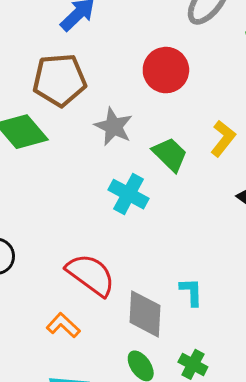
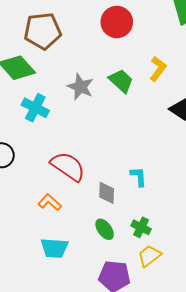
gray star: (113, 127) -> (80, 87), moved
cyan cross: (129, 194) -> (35, 108), moved
gray diamond: (145, 314) -> (107, 193), size x0.7

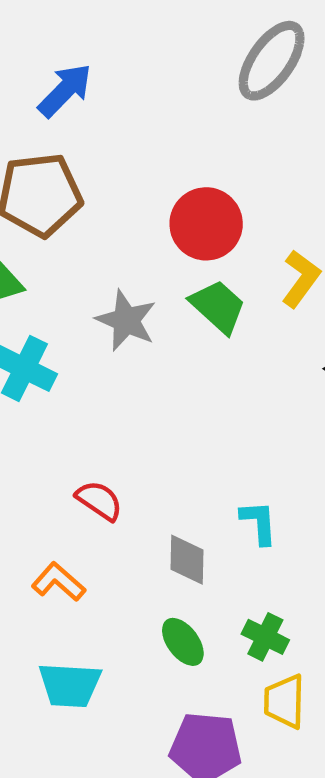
red circle: (117, 22) -> (206, 224), moved
red semicircle: (68, 166) -> (99, 500), size x0.6
yellow trapezoid: (149, 256) -> (284, 701), turned -50

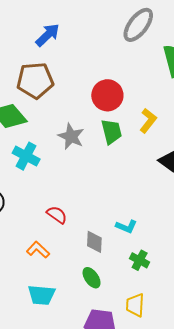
green trapezoid: (218, 306) -> (111, 132), turned 32
cyan L-shape: (259, 522) -> (126, 227), turned 115
green cross: (265, 637) -> (140, 260), moved

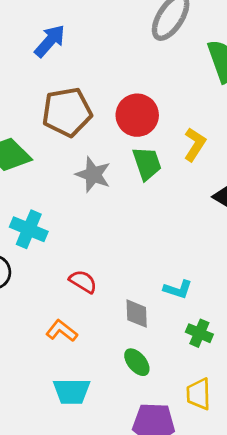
brown pentagon: (35, 80) -> (67, 112), moved
cyan cross: (26, 156) -> (29, 229), moved

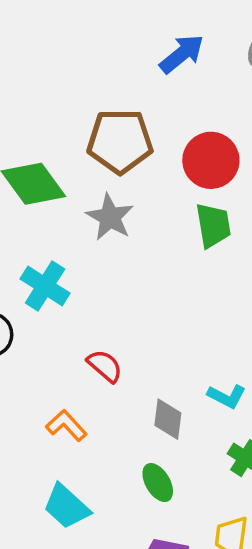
blue arrow: (50, 41) -> (182, 54), moved
gray star: (93, 175) -> (110, 217), moved
cyan trapezoid: (72, 391) -> (66, 506), turned 33

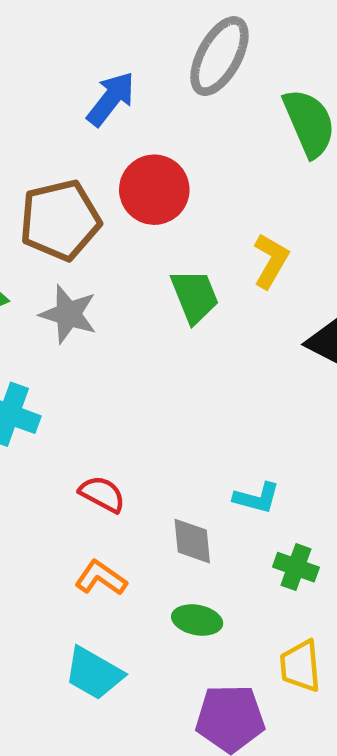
red circle: (211, 160) -> (154, 190), moved
orange L-shape: (66, 426) -> (101, 578), moved
green ellipse: (158, 483) -> (197, 620), turned -36

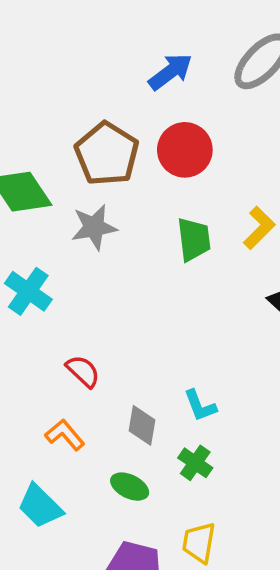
brown pentagon: (60, 220) -> (107, 154), turned 30
gray star: (68, 314) -> (94, 227), turned 30
cyan L-shape: (257, 498) -> (200, 406), turned 39
green cross: (296, 567) -> (195, 463), moved

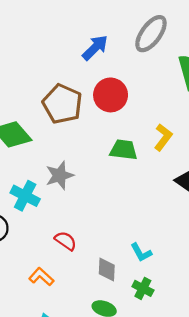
gray star: (94, 227) -> (60, 175), moved
green trapezoid: (194, 239) -> (124, 150), turned -68
orange L-shape: (65, 435) -> (41, 277), moved

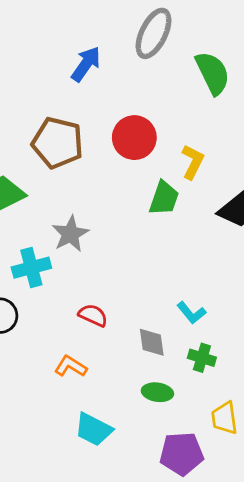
red circle: (111, 95) -> (134, 138), moved
green trapezoid: (124, 150) -> (164, 198), moved, turned 112
cyan cross: (25, 196) -> (31, 268), turned -32

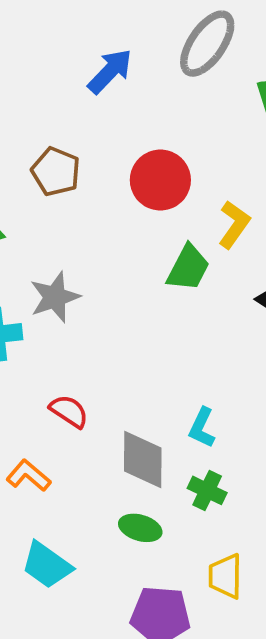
brown pentagon: (58, 143) -> (56, 172), size x0.7
cyan L-shape: (191, 313) -> (202, 428), turned 56
gray diamond: (152, 342) -> (143, 459), size x1.4

